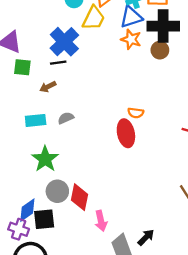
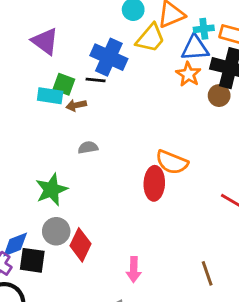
blue cross: (64, 42) -> (109, 57), turned -36
green square: (22, 67) -> (64, 84), moved
orange semicircle: (136, 113) -> (172, 162), size x1.6
cyan rectangle: (36, 120) -> (50, 96), moved
pink arrow: (101, 221) -> (134, 270), moved

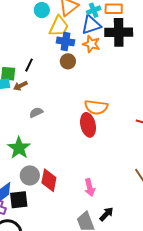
blue cross: (109, 57) -> (66, 41), moved, size x0.7
black line: (96, 80) -> (29, 65), turned -56
brown circle: (219, 96) -> (68, 61), moved

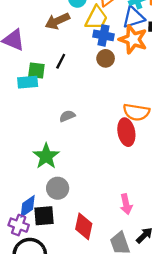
orange star: (91, 44) -> (133, 39), size x1.4
brown arrow: (20, 86) -> (57, 21), moved, size x1.5
red diamond: (49, 180) -> (84, 226), moved

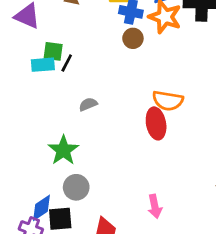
black line: (61, 61) -> (67, 63), moved

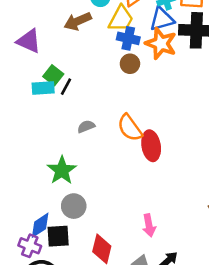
green square: (53, 51) -> (53, 75), turned 30
orange semicircle: (168, 101) -> (130, 128), moved, turned 44

